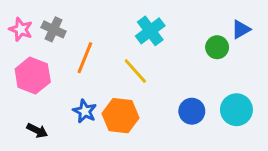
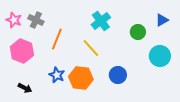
green circle: (217, 47) -> (138, 32), moved
cyan circle: (236, 110) -> (160, 56), moved
blue circle: (192, 111) -> (118, 75), moved

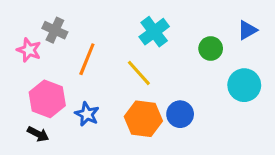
pink star: (14, 20) -> (29, 50), moved
pink hexagon: (22, 51) -> (47, 99), moved
orange hexagon: (81, 78) -> (143, 119), moved

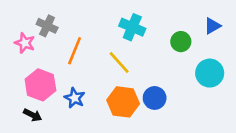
cyan cross: (154, 32) -> (132, 27), turned -30

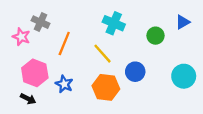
cyan circle: (210, 73) -> (184, 76), moved
blue circle: (155, 98) -> (135, 72), moved

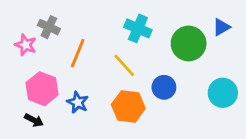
green circle: (155, 36) -> (189, 43), size x1.6

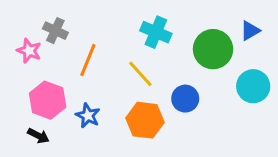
cyan circle: (223, 93) -> (253, 86), moved

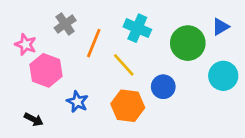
gray cross: (55, 31) -> (65, 24), moved, turned 30
orange line: (88, 60) -> (94, 43), moved
pink hexagon: (48, 100) -> (46, 70), moved

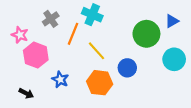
cyan cross: (137, 28) -> (92, 15), moved

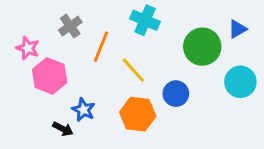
cyan cross: (92, 15) -> (145, 20), moved
black arrow: (26, 93) -> (63, 129), moved

